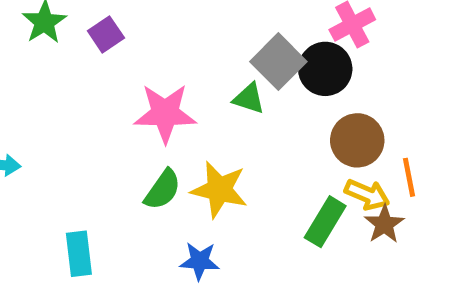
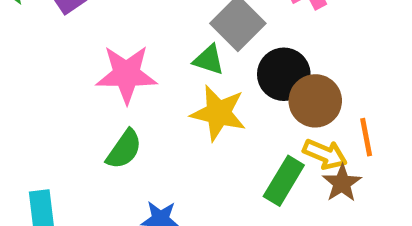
black circle: (325, 69) -> (284, 74), moved
yellow star: (219, 190) -> (218, 113), moved

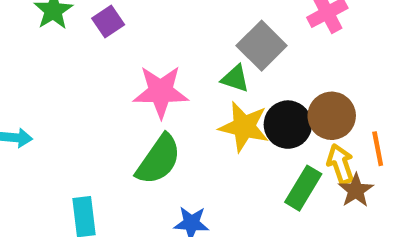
black circle: (284, 74) -> (288, 125), moved
green semicircle: (124, 149) -> (159, 160), size x1.4
yellow arrow: (325, 154) -> (340, 164), turned -132

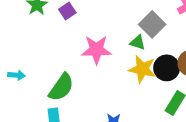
green semicircle: (159, 160) -> (61, 87), moved

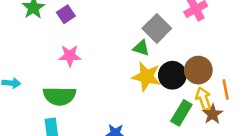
pink star: (96, 50) -> (70, 56), moved, size x0.7
green semicircle: (61, 87) -> (59, 96), turned 56

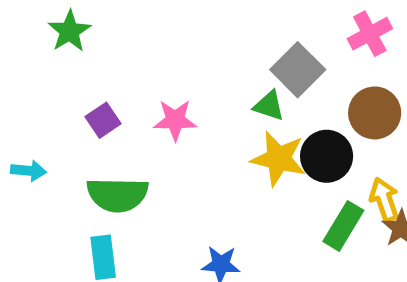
purple square: (66, 14) -> (103, 120), moved
pink star: (70, 56) -> (175, 120), moved
brown circle: (198, 70) -> (375, 113), moved

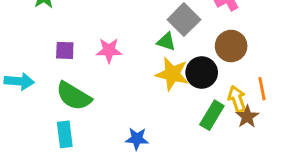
purple square: (103, 120) -> (65, 50), turned 36
cyan arrow: (29, 171) -> (19, 81), size x1.4
green semicircle: (117, 195) -> (74, 96), turned 30

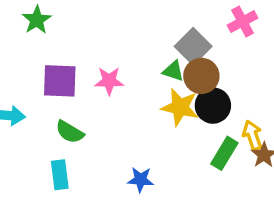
brown circle: (231, 46) -> (201, 76), moved
purple square: (65, 50) -> (60, 81), size x1.6
green semicircle: (74, 96) -> (70, 132), size x0.7

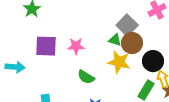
black circle: (213, 106) -> (153, 61), moved
green semicircle: (70, 132) -> (86, 77), moved

